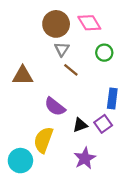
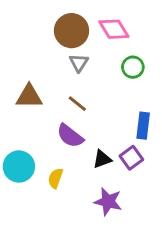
brown line: (71, 70) -> (77, 104), moved
yellow semicircle: (43, 140) -> (55, 178), size x0.6
purple star: (85, 158) -> (108, 202), turned -30
cyan circle: (20, 161) -> (19, 166), moved

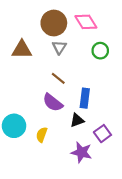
brown triangle: (29, 96) -> (22, 50), moved
blue rectangle: (143, 126) -> (85, 98), moved
purple square: (131, 158) -> (102, 134), moved

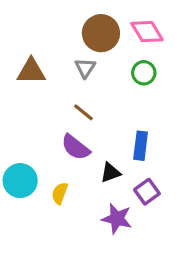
pink diamond: (86, 22) -> (147, 32), moved
brown circle: (54, 23) -> (101, 33), moved
blue rectangle: (85, 98) -> (141, 146), moved

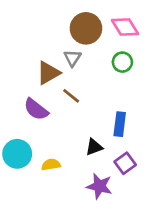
brown triangle: (31, 71) -> (48, 73), moved, turned -30
purple semicircle: (76, 147) -> (36, 109), moved
yellow semicircle: (60, 193) -> (51, 165), turned 60

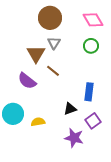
brown circle: (86, 28) -> (50, 18), moved
brown triangle: (48, 73) -> (36, 54), turned -30

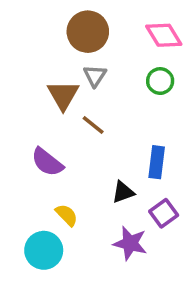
purple semicircle: (27, 81) -> (47, 162), moved
cyan circle: (13, 114) -> (44, 250), moved
yellow semicircle: (38, 122) -> (67, 215), turned 56

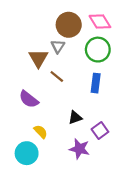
brown circle: (88, 32) -> (69, 25), moved
green circle: (160, 81) -> (98, 50), size x1.5
blue rectangle: (157, 162) -> (96, 83), moved

